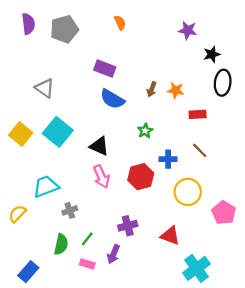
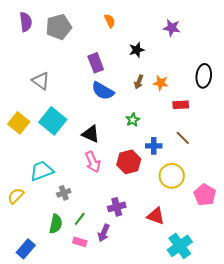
black star: (212, 54) -> (137, 50), moved
purple rectangle: (105, 69) -> (96, 63), turned 48

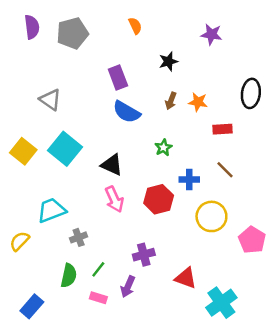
red triangle: (156, 216) -> (186, 278), moved

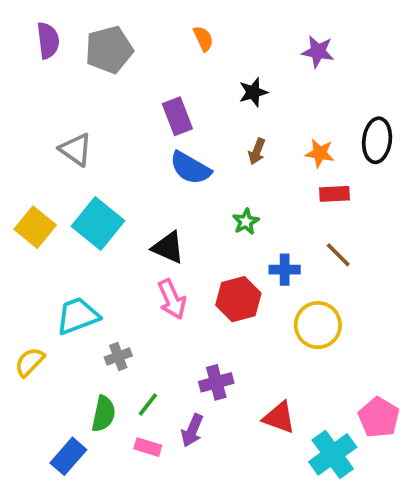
orange star: (198, 102) -> (320, 153), moved
pink pentagon: (252, 240) -> (379, 417), moved
blue rectangle: (32, 306) -> (68, 456), moved

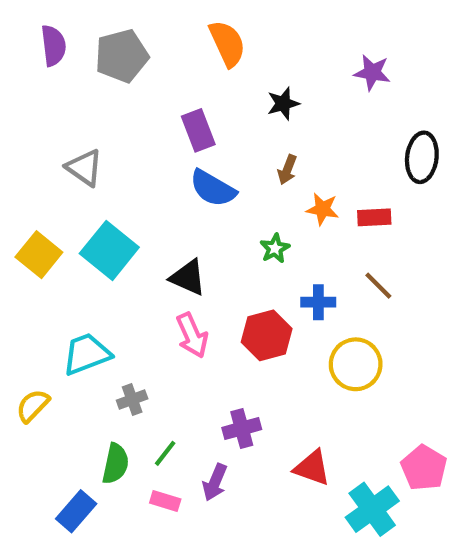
orange semicircle: (203, 39) -> (227, 43), size x1.6
purple star: (318, 52) -> (372, 72), moved
orange star: (320, 153) -> (322, 209), moved

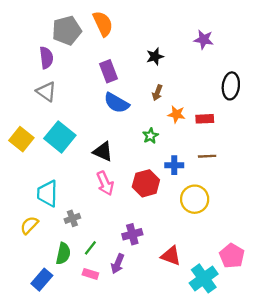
orange semicircle: (227, 43) -> (103, 24), moved
purple semicircle: (53, 46) -> (46, 58), moved
brown line: (378, 286) -> (207, 156), turned -48
cyan trapezoid: (87, 354) -> (47, 194), turned -68
yellow semicircle: (33, 406) -> (29, 225), moved

